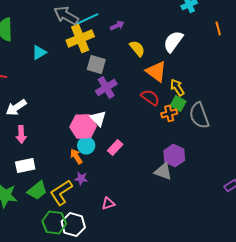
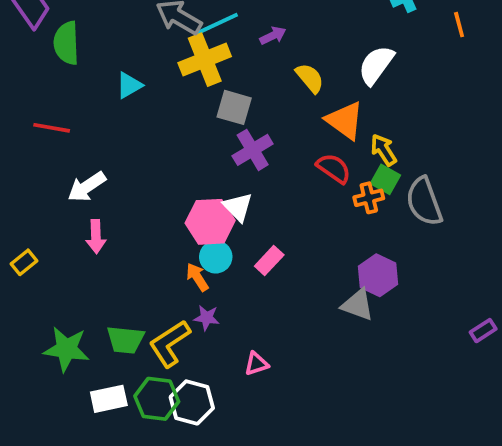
orange line: (218, 28) -> (459, 25), moved
white rectangle: (25, 165) -> (109, 399), moved
green trapezoid: (37, 190) -> (125, 340), turned 45

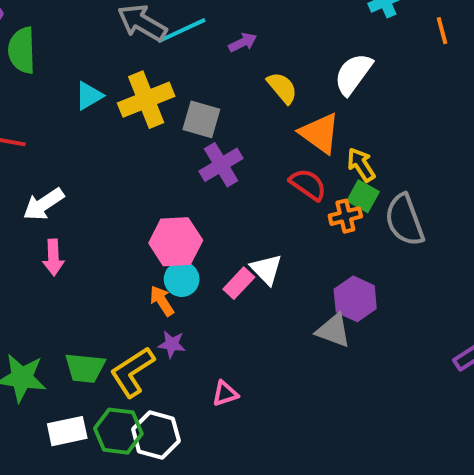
yellow cross: (205, 60) -> (146, 100), moved
white triangle: (238, 207) -> (266, 269), moved

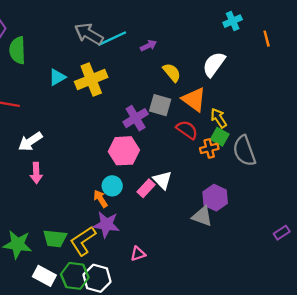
gray square: (201, 119) -> (160, 105), moved
pink hexagon: (176, 242) -> (124, 151), moved
purple star: (172, 344) -> (106, 224), size x1.6
white rectangle: (67, 431) -> (44, 276), turned 40

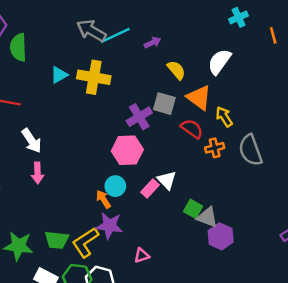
yellow cross: (91, 79) -> (94, 77), turned 32
green square: (220, 137) -> (193, 209), moved
white arrow: (30, 141) -> (32, 141), turned -90
purple hexagon: (215, 198) -> (221, 236), moved

